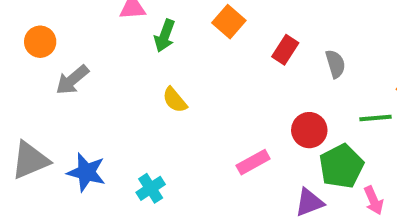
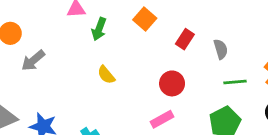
green line: (376, 118) -> (235, 82), moved
red circle: (309, 130) -> (172, 83), moved

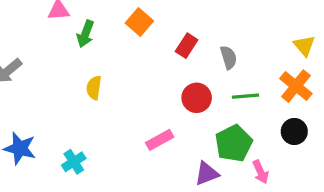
yellow semicircle: (106, 75) -> (94, 88), turned 48
red circle: (172, 83) -> (197, 98), moved

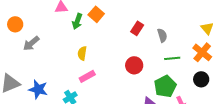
orange square: (139, 22) -> (96, 14), moved
red circle: (197, 98) -> (134, 65), moved
pink rectangle: (160, 140) -> (87, 76), moved

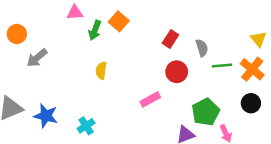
green line: (172, 58) -> (222, 65), moved
red circle: (134, 65) -> (177, 72), moved
pink rectangle: (87, 76) -> (150, 99), moved

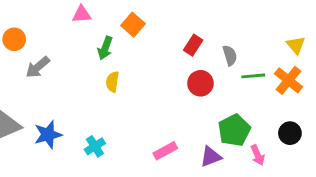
green arrow: (95, 30) -> (105, 48), moved
pink rectangle: (150, 99) -> (165, 151), moved
black circle: (251, 103) -> (290, 133), moved
blue star: (46, 116) -> (48, 135), turned -30

